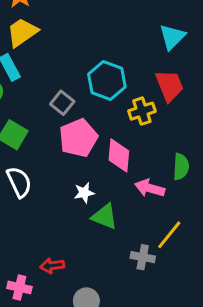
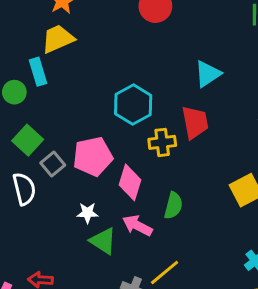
gray square: (62, 103) -> (53, 164), moved
green semicircle: (181, 167) -> (173, 206), moved
pink arrow: (150, 188) -> (137, 226), moved

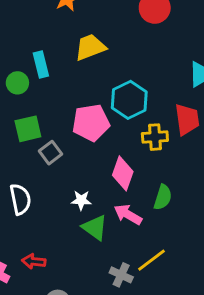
yellow trapezoid: (58, 39) -> (90, 47), moved
green square: (28, 140) -> (28, 129), turned 32
pink pentagon: (93, 156) -> (91, 123), moved
white semicircle: (24, 189) -> (20, 199), moved

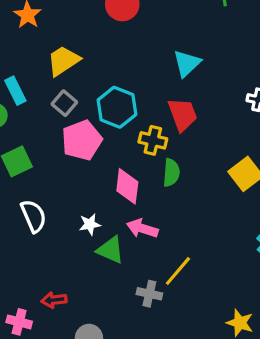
yellow cross: (155, 137) -> (153, 140), turned 30
gray square: (51, 153) -> (64, 103), moved
green semicircle: (163, 197) -> (171, 173), moved
white semicircle: (20, 199) -> (34, 216), moved

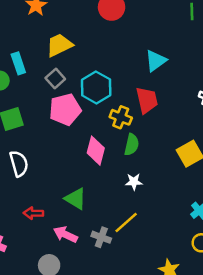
white star: (90, 224) -> (134, 182), moved
pink arrow: (142, 228) -> (65, 234), moved
red arrow: (54, 300) -> (33, 213), moved

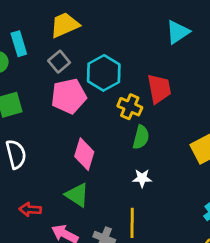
cyan triangle: (156, 61) -> (178, 32), moved
pink diamond: (96, 151) -> (84, 154), moved
yellow line: (126, 223) -> (132, 223), turned -50

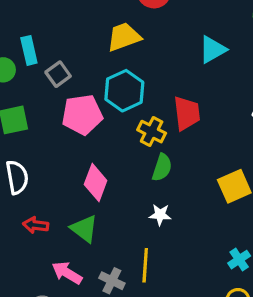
yellow trapezoid: (65, 25) -> (124, 37), moved
gray square: (59, 62) -> (58, 74), moved
red arrow: (30, 209) -> (36, 225), moved

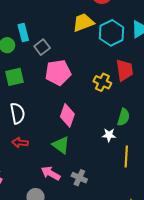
cyan hexagon: (124, 91) -> (112, 33), moved
green semicircle: (162, 167) -> (124, 117), moved
red arrow: (36, 225) -> (20, 143), moved
yellow line: (145, 265) -> (126, 157), moved

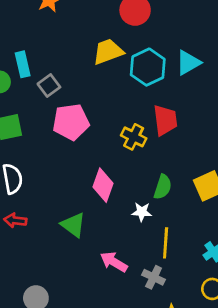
pink diamond: (67, 115) -> (103, 185), moved
pink arrow: (51, 173) -> (114, 262), moved
gray cross: (79, 178) -> (154, 277), moved

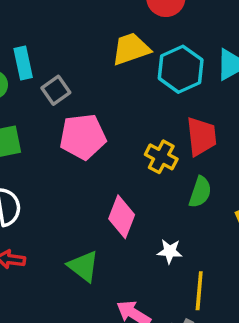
green semicircle: (163, 187) -> (200, 192), moved

